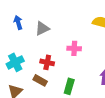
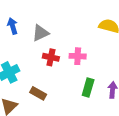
red cross: (47, 62) -> (51, 57), moved
green rectangle: (69, 86) -> (88, 88), moved

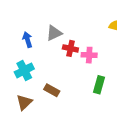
blue arrow: (13, 26) -> (28, 40), moved
red cross: (51, 57) -> (70, 48), moved

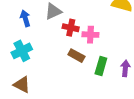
brown rectangle: (52, 90) -> (76, 56), moved
brown triangle: (24, 102) -> (22, 85), turned -49

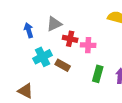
cyan cross: (22, 51) -> (42, 57), moved
brown rectangle: (76, 56) -> (63, 65), moved

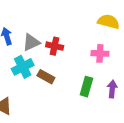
gray triangle: (54, 24) -> (31, 42), moved
pink cross: (88, 45) -> (100, 53), moved

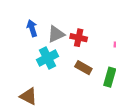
brown rectangle: (46, 77) -> (83, 68), moved

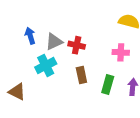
brown rectangle: (83, 68) -> (81, 75), turned 49
brown triangle: (28, 96) -> (17, 92), moved

